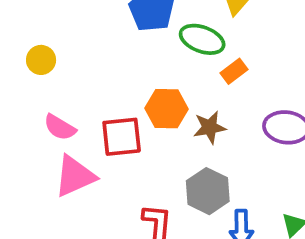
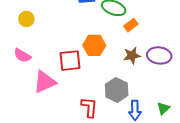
pink semicircle: (60, 127) -> (22, 55), moved
brown star: (210, 127) -> (132, 55), moved

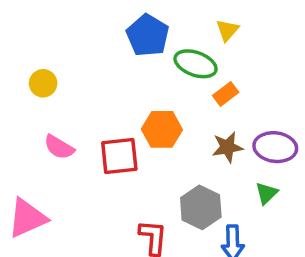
pink semicircle: (22, 55) -> (59, 147), moved
pink triangle: (45, 82) -> (27, 218), moved
green triangle: (163, 108) -> (266, 193), moved

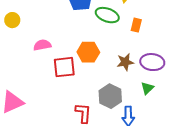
yellow circle: (43, 83) -> (12, 20), moved
orange rectangle: (226, 94) -> (136, 25), moved, turned -40
pink semicircle: (59, 147) -> (42, 45), moved, turned 138

